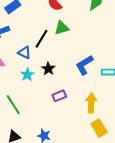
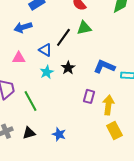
blue L-shape: (84, 65) -> (104, 67), turned 50
purple rectangle: (59, 96) -> (89, 96), moved, turned -56

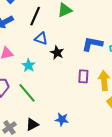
black line: (63, 37) -> (35, 16), moved
blue triangle: (45, 50) -> (41, 39), moved
cyan star: (47, 72) -> (29, 65), moved

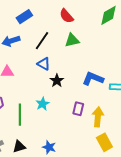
cyan star: (29, 65) -> (42, 104), moved
green line: (27, 93) -> (20, 115), turned 30

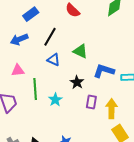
green triangle: (72, 40) -> (80, 51), moved, turned 42
black star: (57, 81) -> (77, 82), moved
green line: (20, 115) -> (35, 89), moved

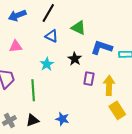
green line: (35, 89) -> (33, 90), moved
cyan star: (55, 100) -> (47, 64), moved

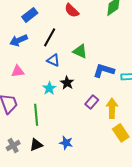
black star: (75, 59) -> (67, 83), moved
purple rectangle: (89, 79) -> (92, 102), turned 32

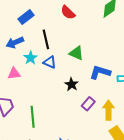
black line: (50, 37) -> (46, 39), turned -42
black star: (67, 83) -> (71, 84), moved
cyan star: (49, 88) -> (30, 58), moved

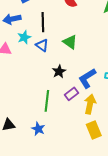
blue L-shape: (100, 72) -> (87, 78), moved, turned -60
green line: (33, 117) -> (47, 101), moved

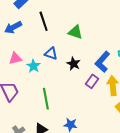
cyan star: (24, 37) -> (33, 66), moved
blue triangle: (42, 45) -> (51, 54), moved
green line: (47, 101) -> (46, 99), moved

